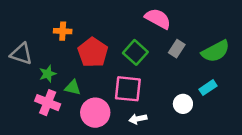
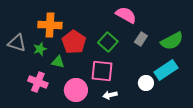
orange cross: (63, 31) -> (50, 25), size x1.6
green star: (48, 74) -> (40, 49), moved
green triangle: (73, 88) -> (58, 62), moved
cyan rectangle: (208, 88) -> (166, 70), size x1.6

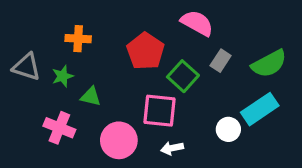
orange cross: (50, 25) -> (78, 39), size x0.7
red pentagon: (74, 42) -> (145, 51), moved
green square: (108, 42) -> (183, 76), moved

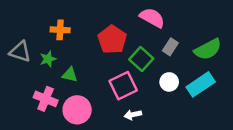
pink square: (160, 111) -> (123, 86), turned -32
white circle: (228, 129) -> (169, 82), moved
pink circle: (119, 140) -> (77, 110), moved

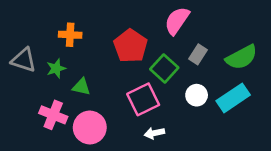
pink semicircle: (152, 18) -> (177, 21), turned -85

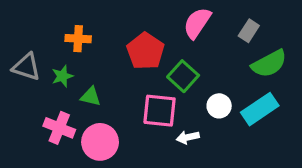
gray rectangle: (198, 54) -> (249, 31), moved
pink square: (143, 99) -> (160, 111), turned 32
white arrow: (154, 133) -> (188, 137), moved

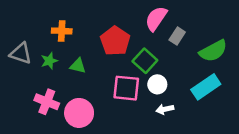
gray rectangle: (249, 31) -> (177, 36), moved
green triangle: (91, 97) -> (78, 66), moved
white circle: (219, 106) -> (157, 84), moved
white arrow: (188, 137) -> (165, 109), moved

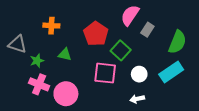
green semicircle: (213, 51) -> (177, 42), turned -40
green star: (49, 61) -> (37, 61), moved
white circle: (157, 84) -> (139, 74), moved
white arrow: (165, 109) -> (137, 99), moved

